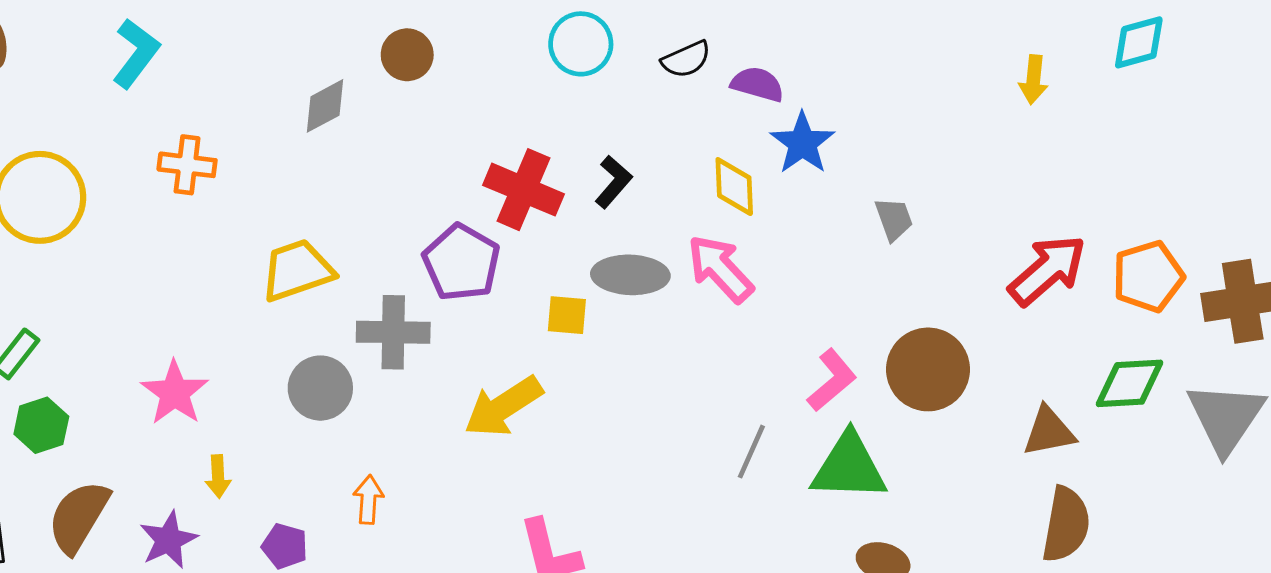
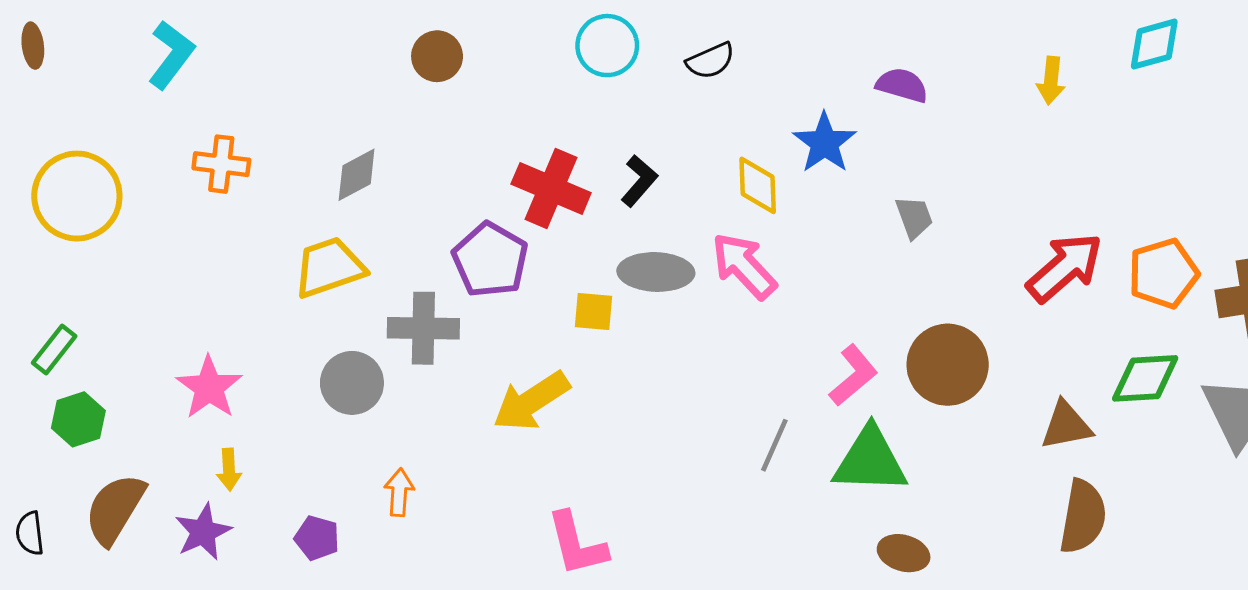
purple semicircle: (757, 84) -> (902, 85), moved
gray diamond: (325, 106) -> (357, 175), moved
yellow arrow: (218, 476) -> (229, 470), moved

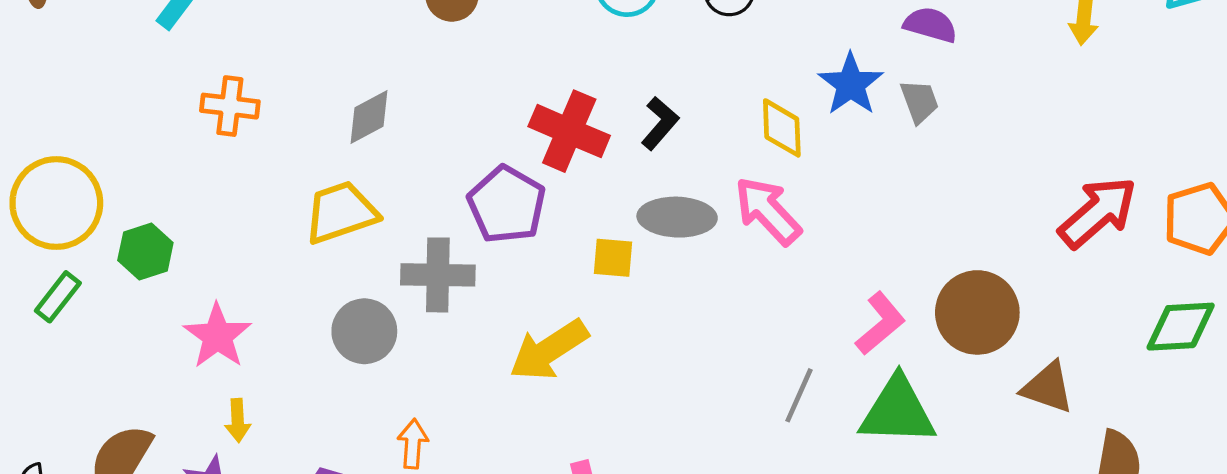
yellow circle: (77, 196) -> (56, 203), moved
gray trapezoid: (914, 217) -> (919, 101), moved
green hexagon: (78, 419) -> (145, 251), moved
brown triangle: (1066, 425) -> (1048, 388), moved, turned 30

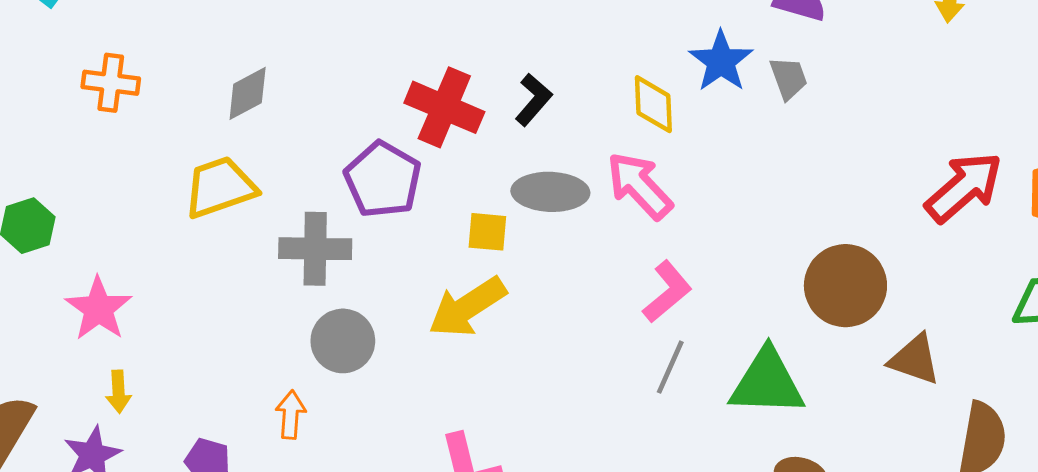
pink L-shape: (880, 323) -> (667, 292), moved
gray circle: (364, 331) -> (343, 341), moved
yellow arrow: (549, 350) -> (467, 307), moved

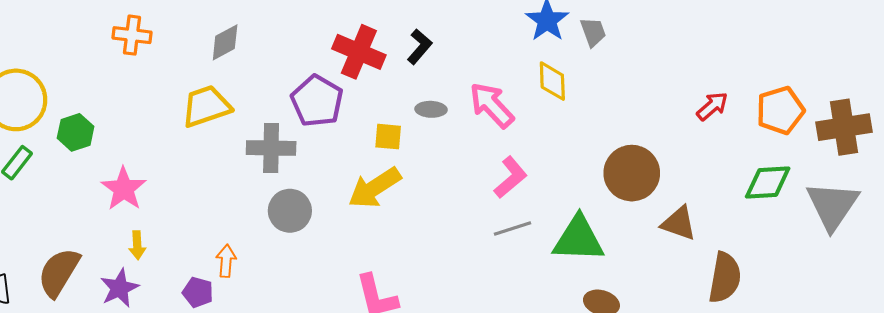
yellow diamond: (653, 104) -> (552, 81), moved
red arrow: (964, 187) -> (712, 106), size x0.6
gray ellipse: (550, 192) -> (431, 109), size x0.6
gray line: (670, 367) -> (513, 229), turned 48
orange arrow: (291, 415) -> (226, 261), moved

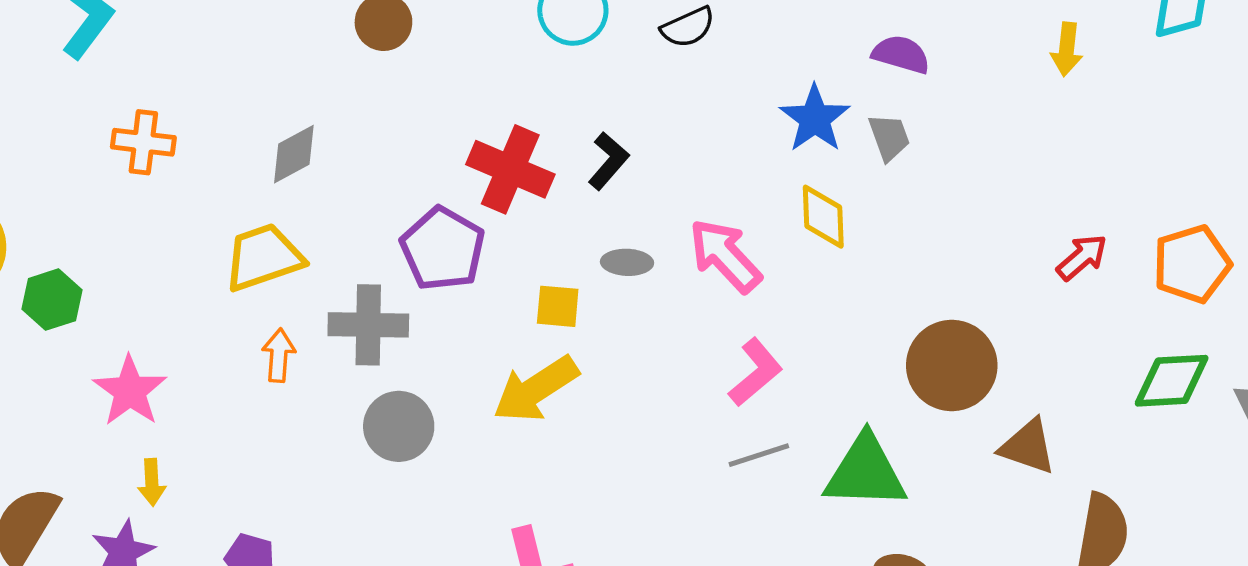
orange arrow: (226, 261) -> (279, 355), moved

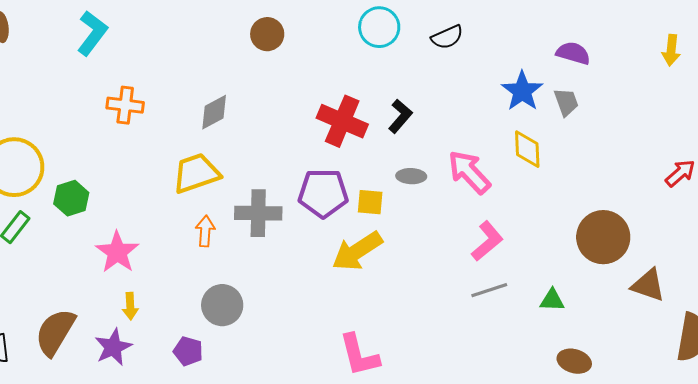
purple pentagon: (443, 249) -> (323, 193), moved, turned -30
gray circle: (399, 426) -> (222, 305), moved
green triangle: (865, 472) -> (552, 300), size x0.5

